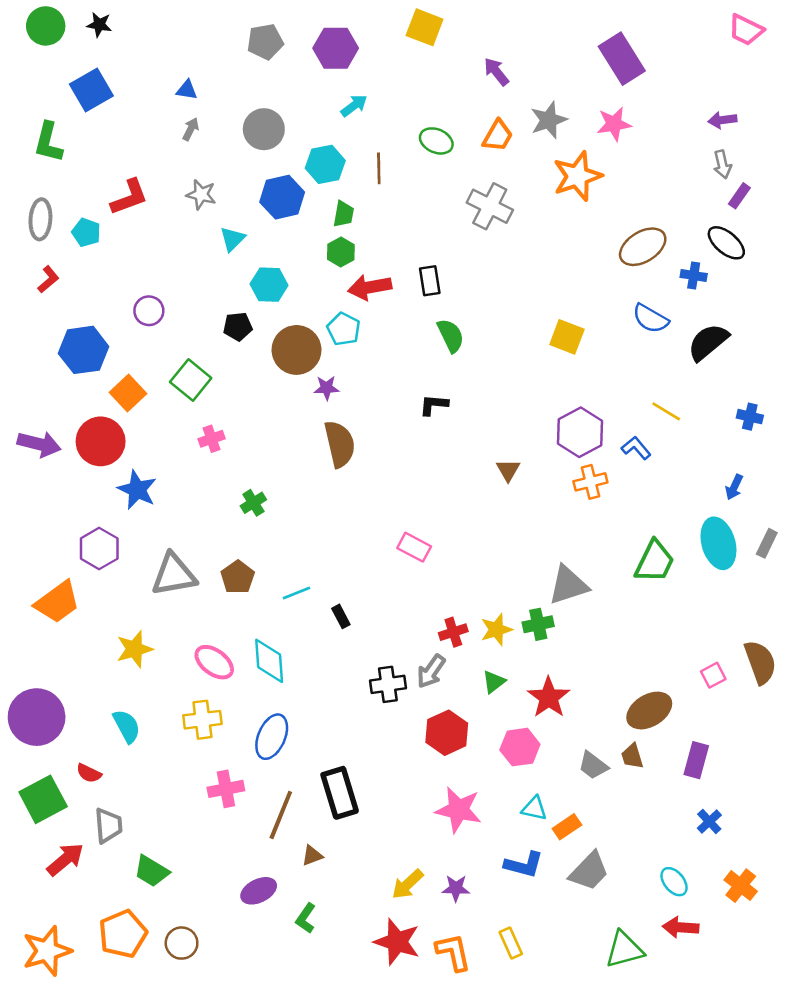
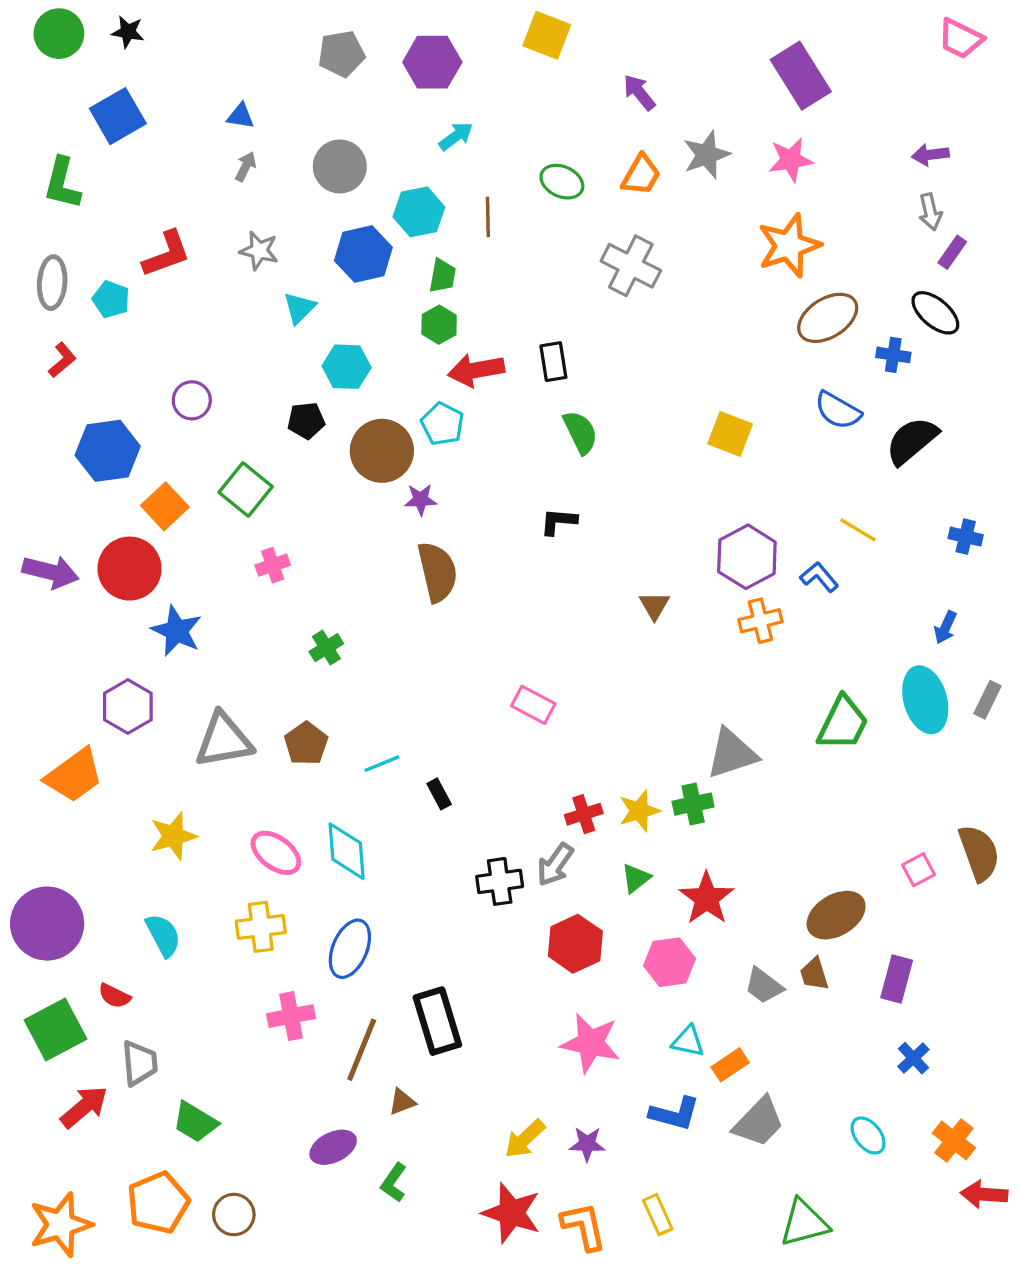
orange star: (577, 176) -> (789, 246), moved
red arrow: (681, 927) -> (984, 1194), moved

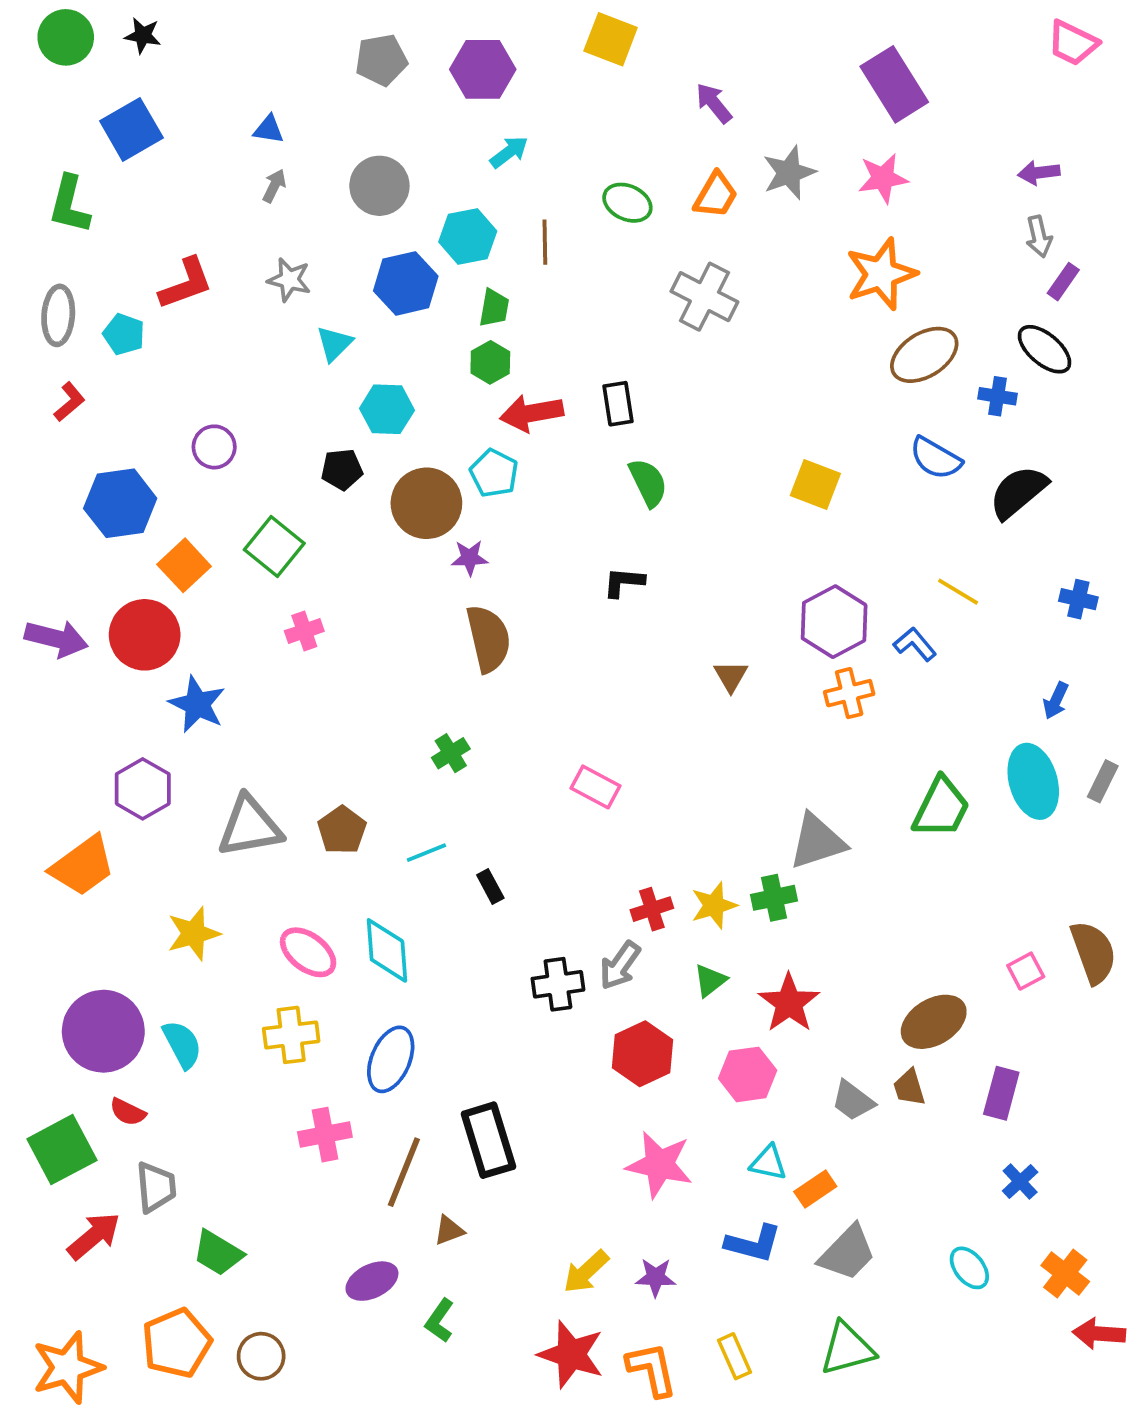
green cross: (326, 648) -> (451, 753), moved
purple circle: (47, 924) -> (103, 1031), moved
green triangle: (804, 1223) -> (847, 1349), moved

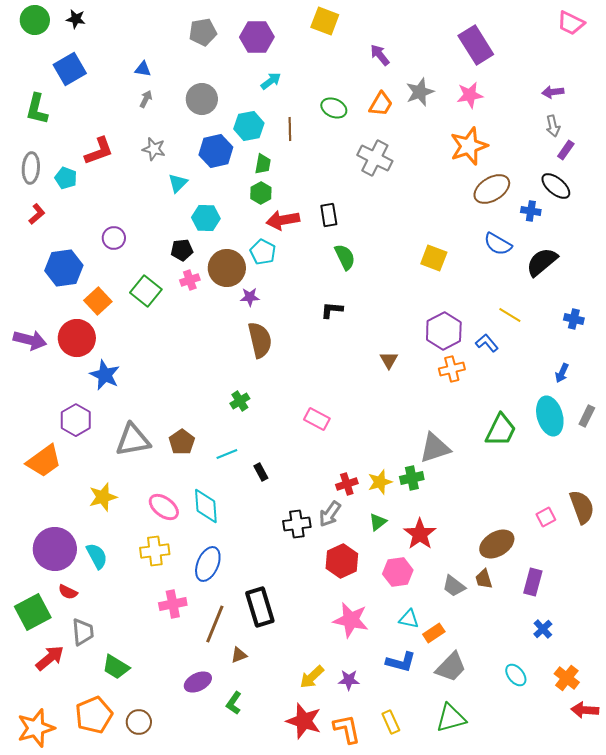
pink cross: (304, 631) -> (190, 280), moved

